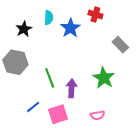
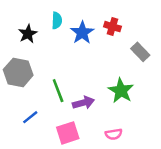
red cross: (95, 14) -> (112, 27), moved
purple arrow: (72, 88) -> (83, 103), turned 72
blue line: (33, 107) -> (30, 117), moved

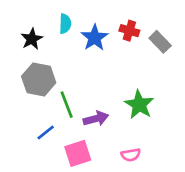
gray rectangle: (140, 52) -> (160, 42), moved
gray hexagon: (18, 72) -> (39, 79), moved
blue line: (30, 117) -> (46, 132), moved

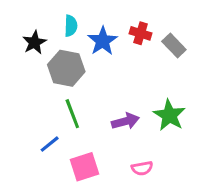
gray hexagon: (39, 79) -> (66, 68), moved
green star: (139, 105) -> (169, 115), moved
purple arrow: (96, 119) -> (125, 121), moved

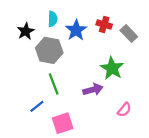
green star: (169, 115) -> (112, 68), moved
pink semicircle: (142, 168) -> (124, 110), moved, turned -40

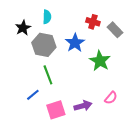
blue star: (76, 30) -> (75, 43), moved
purple arrow: (93, 90) -> (83, 106), moved

